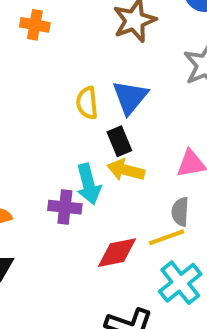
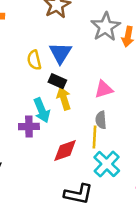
black rectangle: (119, 141) -> (57, 81), turned -36
yellow arrow: (126, 170) -> (64, 99), turned 65
yellow line: (167, 237) -> (95, 137), turned -60

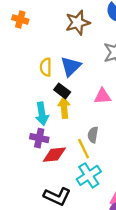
pink triangle: (104, 89) -> (103, 96), moved
purple cross: (29, 126) -> (39, 138), moved
yellow line: (95, 137) -> (84, 149), turned -42

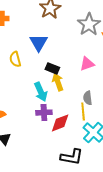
blue triangle: (71, 66) -> (39, 43), moved
yellow semicircle: (46, 67) -> (15, 59), moved
yellow line: (84, 149) -> (83, 111), turned 36

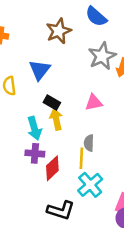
red diamond: (60, 123) -> (52, 168), turned -30

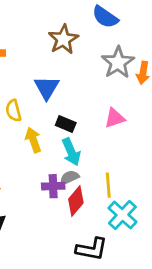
yellow arrow: (56, 119) -> (33, 140), moved
cyan arrow: (34, 128) -> (71, 152), moved
gray semicircle: (89, 143) -> (69, 178), moved, turned 70

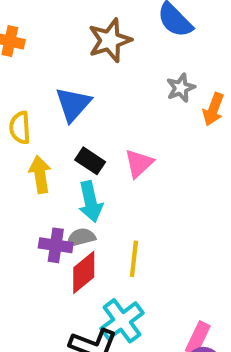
gray star: (118, 62) -> (181, 88), size x0.6
pink triangle: (115, 118) -> (139, 163), moved, turned -35
cyan cross: (122, 215) -> (122, 321), moved

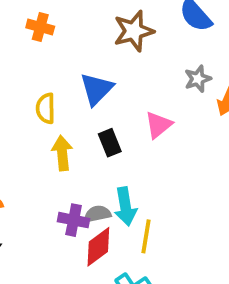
black rectangle: (90, 161) -> (110, 143), turned 32
pink triangle: (139, 163) -> (158, 125), moved
cyan arrow: (90, 202) -> (125, 206), moved

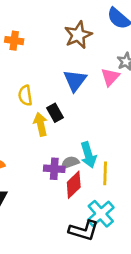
blue triangle: (96, 89) -> (75, 80), moved
pink triangle: (158, 125) -> (110, 77), moved
black rectangle: (110, 143) -> (55, 113), moved

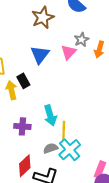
gray semicircle: (70, 162) -> (51, 148), moved
red diamond: (74, 185) -> (25, 166), moved
cyan cross: (101, 214) -> (70, 150), moved

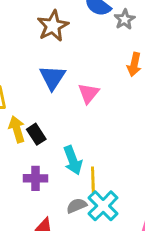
gray star: (82, 40) -> (125, 19), moved
pink triangle: (69, 52) -> (89, 93), moved
black rectangle: (23, 81) -> (36, 134), moved

